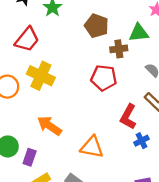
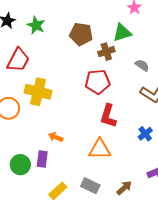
red L-shape: (128, 117) -> (108, 116), moved
orange arrow: (49, 126) -> (56, 137), size x0.6
purple rectangle: (30, 157) -> (42, 159), moved

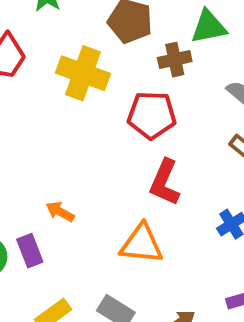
yellow cross: (38, 92) -> (83, 73), moved
purple rectangle: (42, 159) -> (30, 251), turned -35

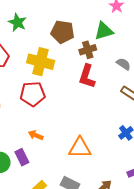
red pentagon: (152, 115) -> (33, 94), moved
red L-shape: (165, 182) -> (87, 76), moved

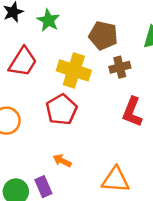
brown cross: (88, 50) -> (120, 67), moved
red L-shape: (87, 76) -> (132, 112), moved
red pentagon: (33, 94) -> (62, 110), turned -30

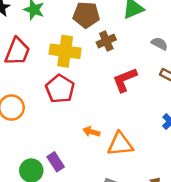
red L-shape: (132, 112) -> (125, 80), turned 56
orange arrow: (62, 161) -> (91, 132), moved

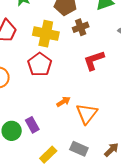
orange arrow: (91, 132) -> (63, 102), turned 128
orange triangle: (120, 144) -> (87, 114), turned -50

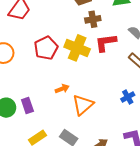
yellow cross: (46, 34) -> (77, 48), moved
red L-shape: (94, 60) -> (106, 43), moved

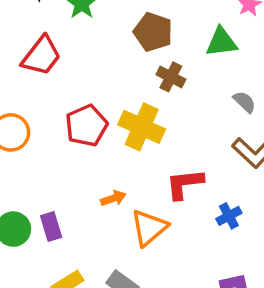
brown cross: (93, 19) -> (171, 77), turned 35
red L-shape: (106, 43) -> (185, 184), moved

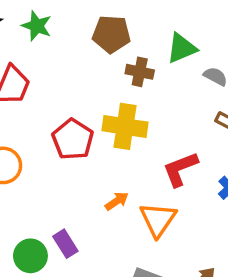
green triangle: (221, 42) -> (182, 48), moved

